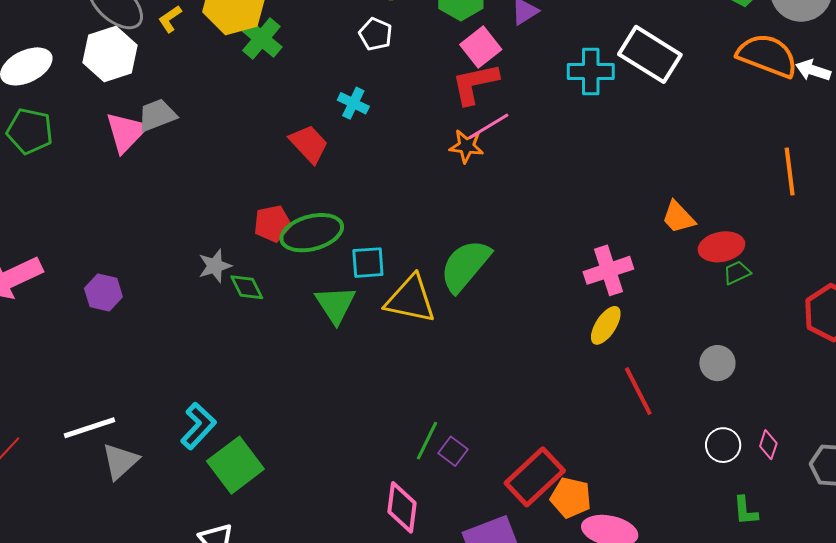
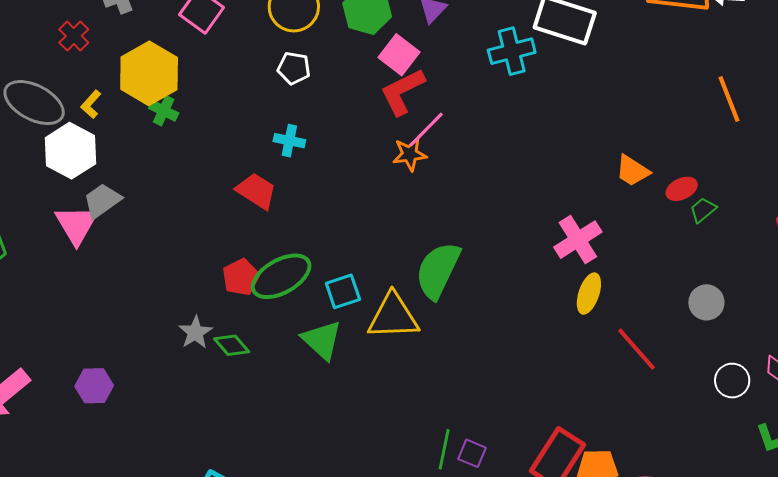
green cross: (261, 38) -> (164, 111), moved, size x0.7
white hexagon: (110, 54) -> (70, 151), moved
red ellipse: (721, 247) -> (682, 189), size x0.7

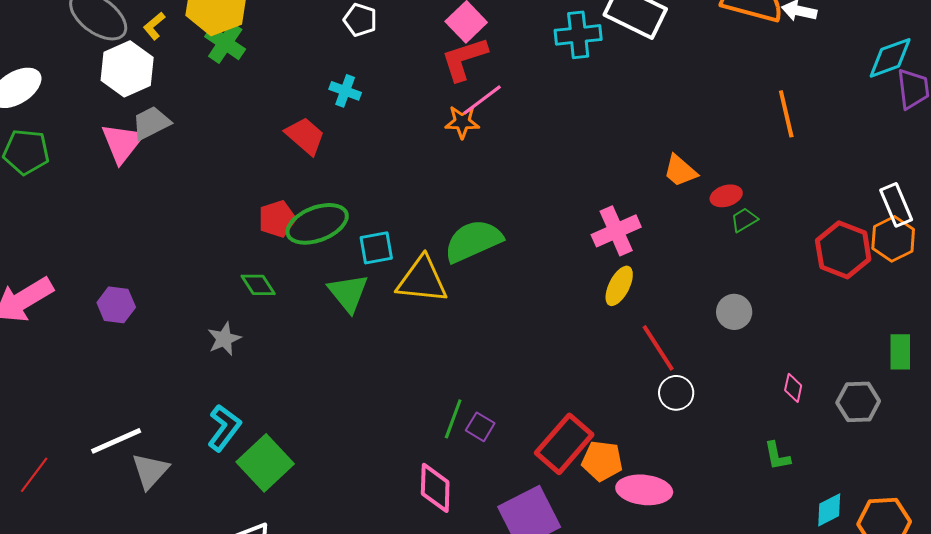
green cross: (164, 111) -> (225, 43), size x1.4
green semicircle: (438, 270) -> (473, 241), turned 32
gray star: (195, 332) -> (224, 339), moved
white circle: (732, 381) -> (676, 393), moved

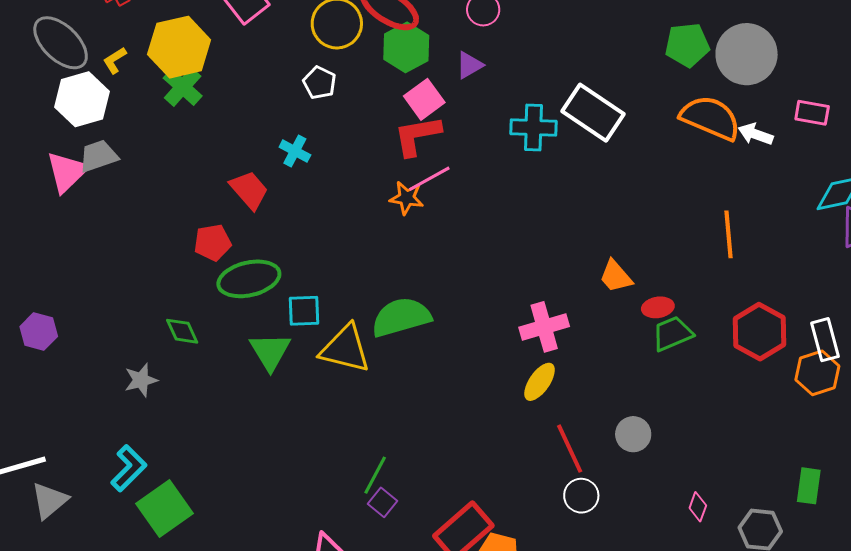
red pentagon: (277, 219) -> (213, 243), moved
green trapezoid: (744, 220) -> (672, 334), size x1.5
red hexagon: (843, 250) -> (760, 332), moved
gray circle: (734, 312) -> (633, 434), moved
green line: (453, 419) -> (375, 475), moved

